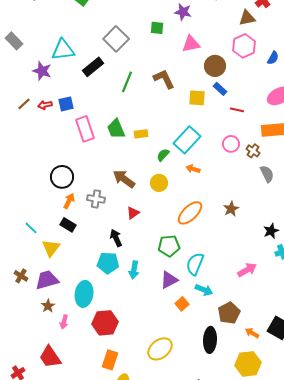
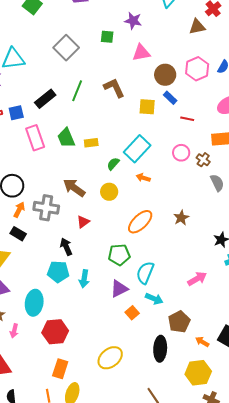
pink hexagon: (244, 46) -> (197, 69), moved
black rectangle: (93, 67) -> (45, 99), moved
gray cross: (96, 199) -> (46, 208), size x1.4

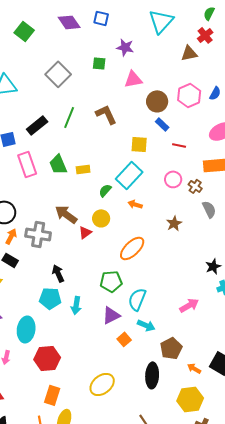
yellow square: (147, 107) -> (139, 144), moved
brown star: (181, 218) -> (174, 223), moved
red triangle: (83, 222) -> (85, 232), moved

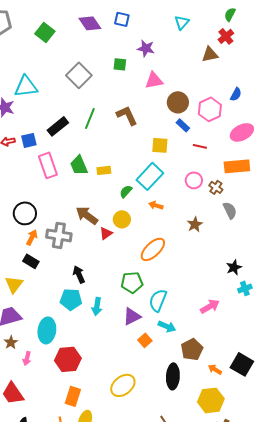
cyan triangle: (161, 21) -> (182, 22), size x0.6
pink hexagon: (189, 95) -> (210, 109), moved

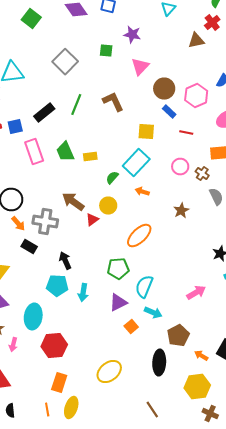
pink triangle: (154, 80) -> (140, 66), turned -36
orange arrow: (32, 237) -> (18, 224), turned 112
black rectangle: (31, 261) -> (29, 246), moved

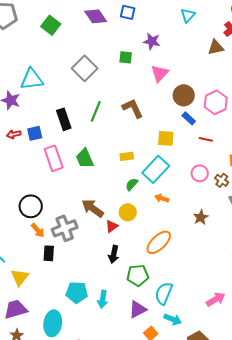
black rectangle: (44, 112) -> (64, 119), turned -70
yellow rectangle: (90, 156) -> (127, 156), moved
gray cross: (45, 222) -> (65, 228), turned -30
black rectangle: (29, 246) -> (49, 253), turned 63
black arrow: (65, 260) -> (114, 254), moved, turned -144

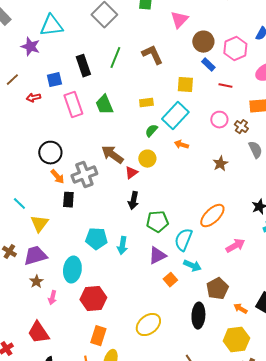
red arrow: (14, 134) -> (33, 98), moved
orange ellipse: (159, 242) -> (212, 216), moved

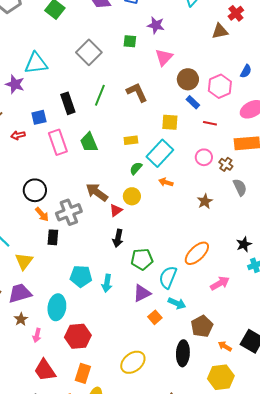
red trapezoid: (38, 333) -> (45, 370), moved

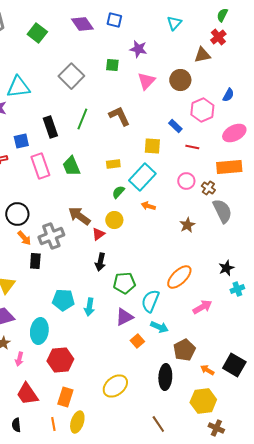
brown circle: (188, 79) -> (180, 80), moved
gray semicircle: (240, 187) -> (222, 211), size x1.4

